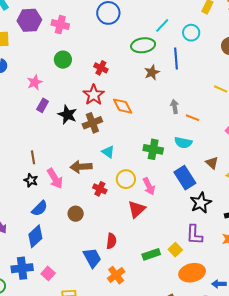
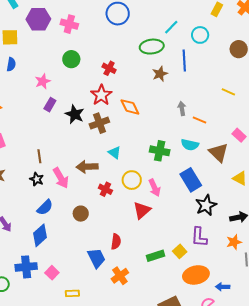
brown triangle: (212, 163) -> (219, 153), moved, size x1.5

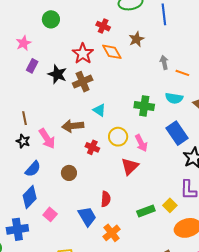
red cross: (109, 68) -> (103, 26), moved
brown star: (160, 74) -> (136, 39), moved
orange diamond: (130, 107) -> (112, 52), moved
pink square: (52, 273) -> (50, 214), moved

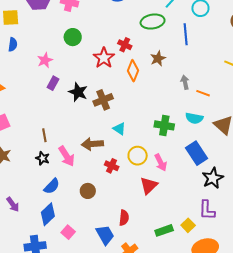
orange diamond: (112, 52) -> (133, 71), turned 50
red star: (83, 54) -> (104, 58), moved

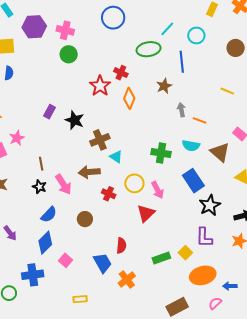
green circle: (73, 37) -> (69, 54), moved
brown star: (158, 58) -> (164, 86), moved
pink star: (45, 60) -> (17, 138), moved
brown cross: (103, 100) -> (100, 140), moved

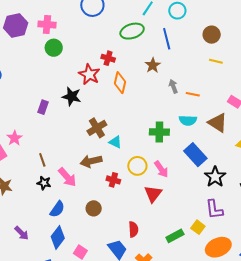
brown circle: (236, 48) -> (212, 35), moved
black star: (75, 120) -> (72, 96), moved

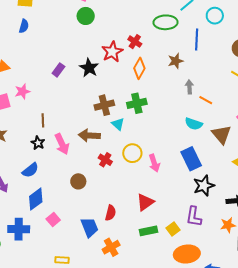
green cross: (159, 132) -> (137, 103), moved, turned -30
red triangle: (153, 194) -> (145, 202), moved
blue semicircle: (57, 209) -> (30, 170), moved

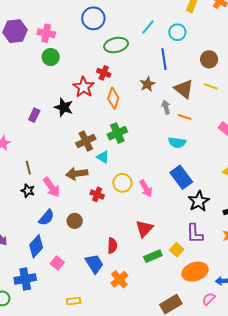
green ellipse: (166, 22) -> (116, 45), moved
brown triangle: (222, 134) -> (184, 89), moved
blue semicircle: (30, 170) -> (46, 218), moved

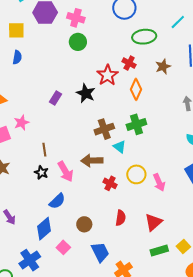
brown star: (147, 84) -> (163, 66), moved
brown circle: (75, 221) -> (84, 224), moved
red semicircle: (112, 246) -> (121, 218), moved
blue cross: (25, 279) -> (30, 260), turned -30

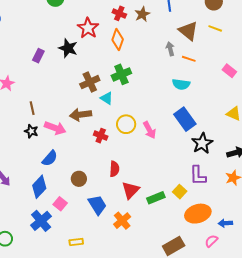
red cross: (129, 63) -> (119, 13), moved
pink arrow: (65, 171) -> (55, 128), turned -35
red triangle: (153, 222) -> (131, 190), moved
blue cross: (30, 260) -> (41, 221), moved

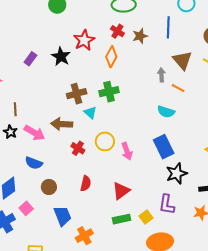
blue semicircle: (50, 158) -> (34, 163), moved, turned 60
red triangle: (131, 190) -> (121, 191), moved

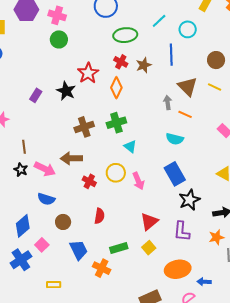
cyan triangle: (90, 112) -> (130, 147), moved
red triangle: (121, 191) -> (149, 222), moved
yellow square: (146, 217) -> (149, 248), moved
green rectangle: (122, 219) -> (119, 248), moved
orange cross: (84, 236) -> (102, 268), turned -30

